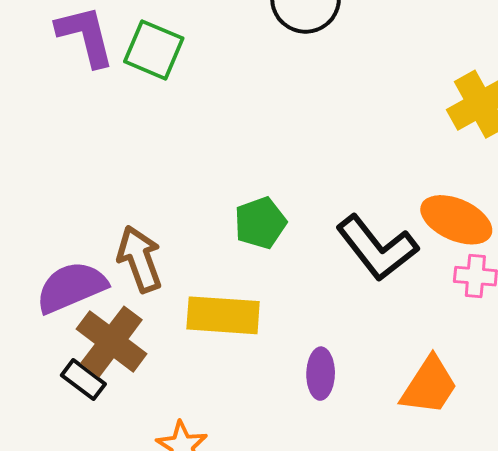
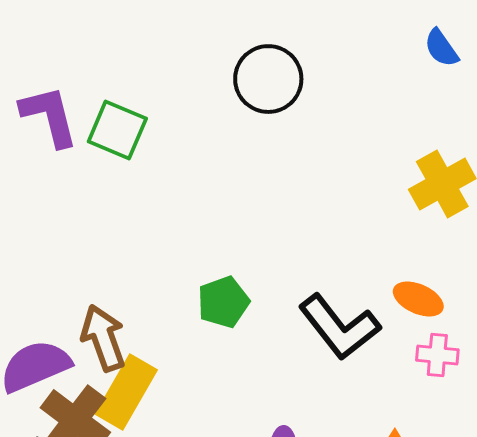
orange ellipse: (456, 220) -> (418, 299), size x0.7
yellow rectangle: (223, 315) -> (126, 392), moved, turned -64

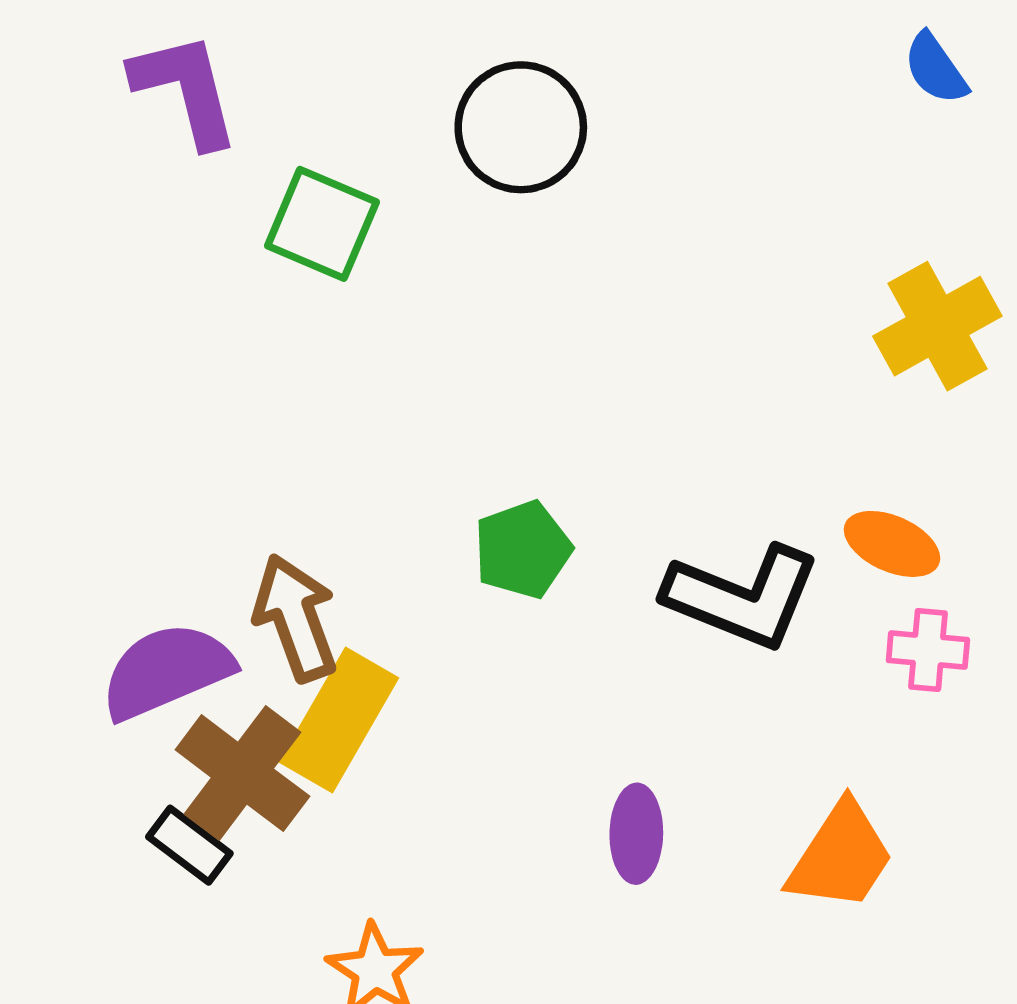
black circle: (268, 79) -> (521, 127), moved
purple L-shape: (49, 116) -> (186, 89), moved
black L-shape: (339, 327) -> (742, 597), turned -30

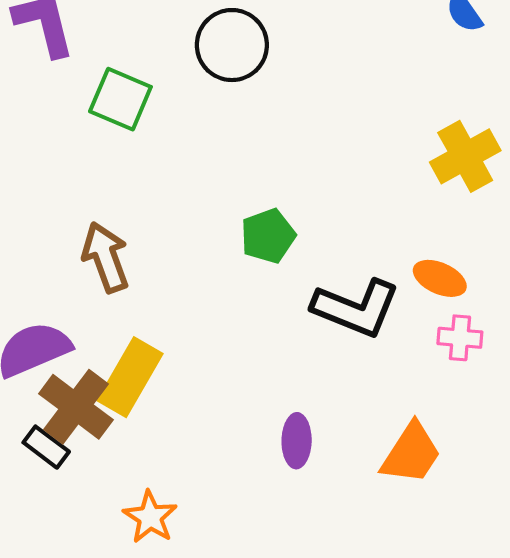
green pentagon: (523, 550) -> (268, 236), moved
brown arrow: (295, 618) -> (106, 257), moved

